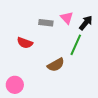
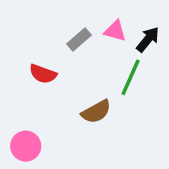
pink triangle: (67, 18) -> (115, 31), turned -32
gray rectangle: (46, 23) -> (79, 39), turned -48

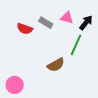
gray rectangle: (79, 39) -> (46, 23), turned 72
red semicircle: (43, 74) -> (25, 29), moved

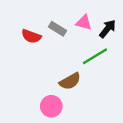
green line: (76, 45) -> (95, 56), turned 35
pink circle: (15, 85) -> (51, 106), moved

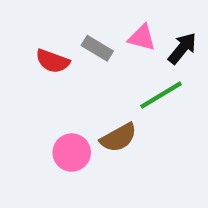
pink circle: (51, 106) -> (72, 153), moved

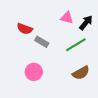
gray rectangle: (97, 48) -> (42, 42), moved
brown semicircle: (118, 138) -> (81, 73), moved

